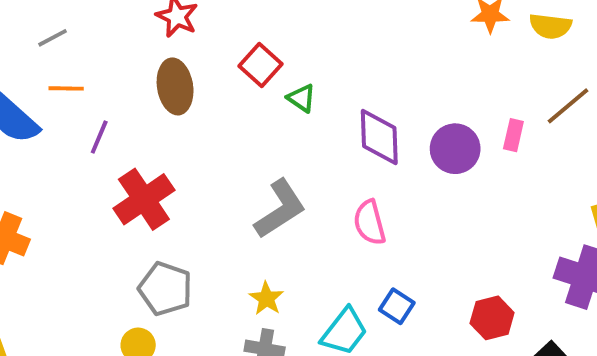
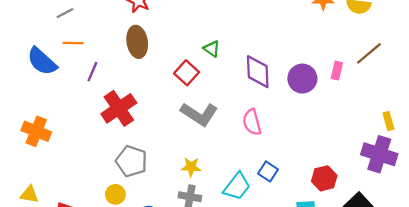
red square: (261, 65) -> (187, 73), moved
gray L-shape: (280, 209) -> (199, 114), turned 66
yellow star: (266, 298) -> (191, 167), turned -30

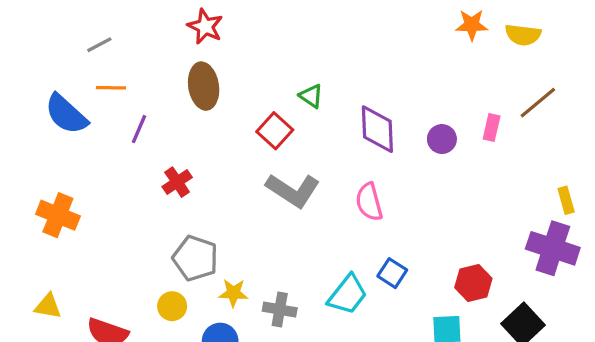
purple circle: (302, 79) -> (442, 139), size x0.7
red cross: (119, 108) -> (177, 182), size x0.6
yellow star: (191, 167) -> (233, 293), moved

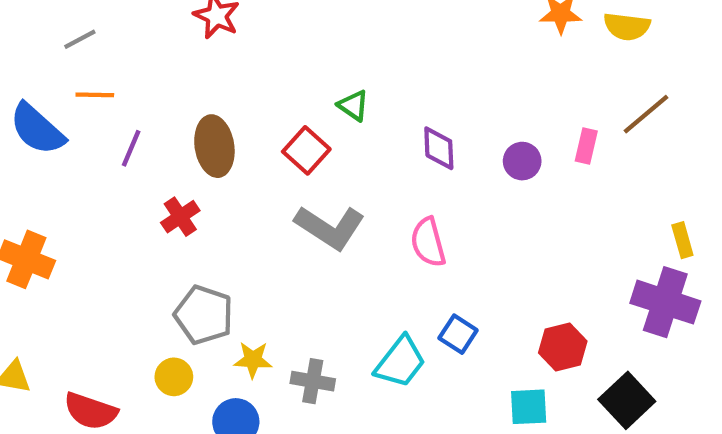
brown ellipse: (204, 86) -> (214, 146), moved
purple diamond: (377, 129) -> (439, 148), size x0.7

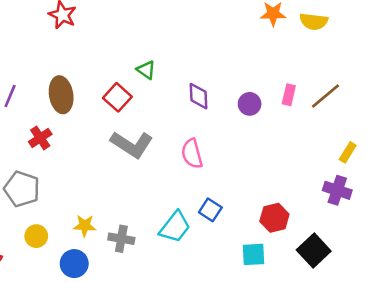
brown line: (646, 114) -> (325, 96), moved
yellow rectangle: (682, 240) -> (348, 152), turned 48
purple cross: (665, 302) -> (337, 190), size x0.7
gray pentagon: (204, 315) -> (22, 189), moved

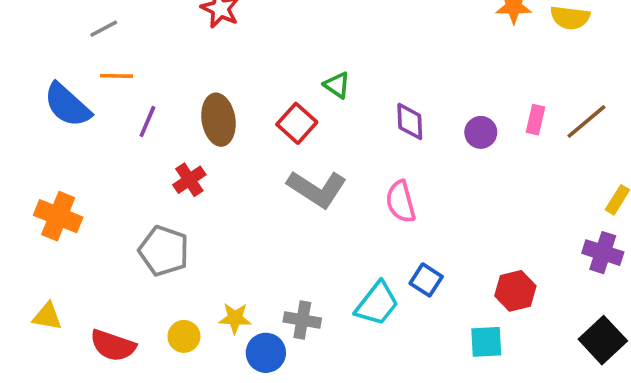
yellow star: (85, 226) -> (235, 318), moved
yellow circle: (36, 236) -> (184, 336), moved
black square: (314, 250) -> (603, 340), moved
blue circle: (74, 264) -> (266, 353), moved

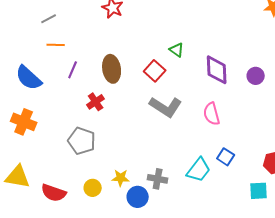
blue semicircle: (67, 105) -> (29, 78), moved
purple diamond: (410, 121) -> (217, 70), size x1.4
yellow triangle: (47, 316) -> (18, 177), size x1.5

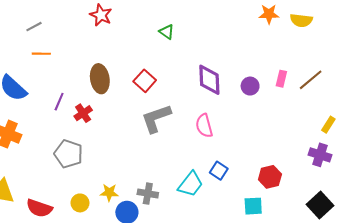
green triangle: (177, 50) -> (167, 32), moved
purple line: (73, 70) -> (59, 102), moved
gray L-shape: (166, 107) -> (156, 118), turned 128

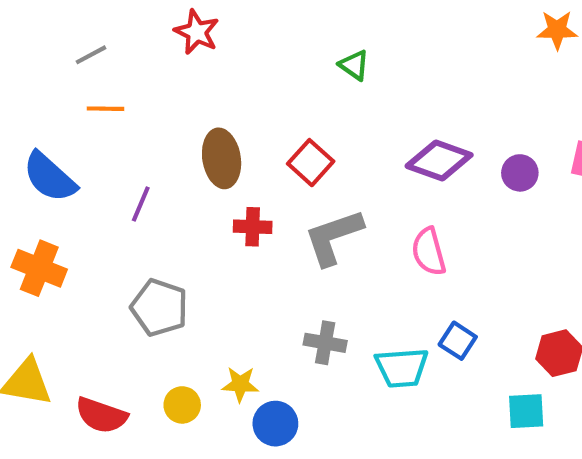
red star: (101, 15) -> (197, 32), moved
purple diamond: (209, 80) -> (439, 160), turned -68
red cross: (83, 113) -> (253, 227), moved, turned 36
cyan trapezoid: (191, 184) -> (402, 368), turned 48
gray cross: (148, 194) -> (325, 343), moved

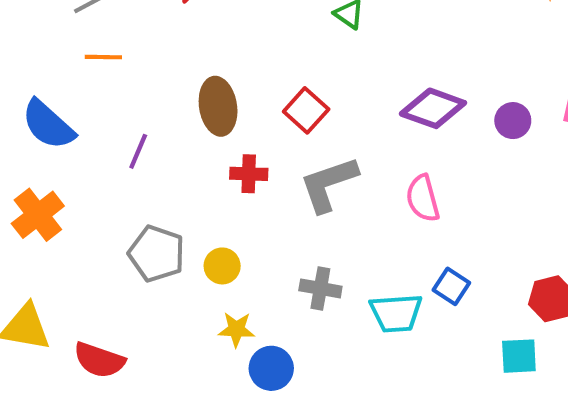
orange cross: (39, 268) -> (38, 215), turned 30
yellow circle: (182, 405) -> (222, 266), moved

